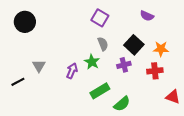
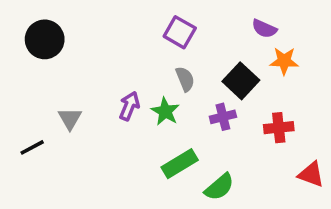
orange star: (161, 49) -> (284, 61), moved
purple arrow: (72, 71) -> (129, 106), moved

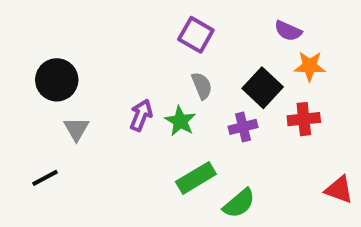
black circle: (45, 39) -> (57, 80), moved
red cross: (279, 128) -> (304, 119), moved
black line: (32, 147) -> (45, 178), moved

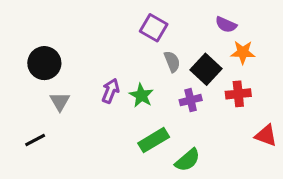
gray semicircle: (202, 86) -> (172, 62), moved
red triangle: (339, 190) -> (266, 135), moved

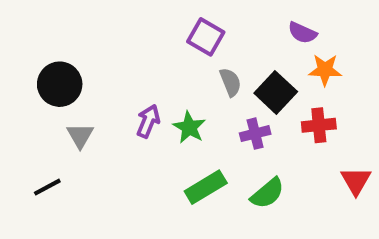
red triangle: (266, 135) -> (356, 181), turned 40
green semicircle: (187, 160) -> (267, 193), moved

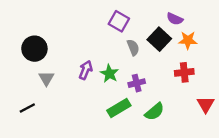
black square: (276, 92) -> (159, 39), moved
purple cross: (255, 134) -> (137, 83), moved

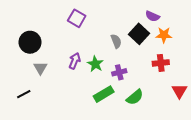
purple square: (119, 21) -> (77, 18), moved

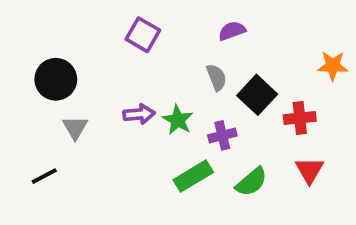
purple semicircle: (152, 16) -> (232, 31), moved, turned 136
black square: (139, 34) -> (257, 95), moved
orange star: (164, 35) -> (333, 66), moved
purple arrow: (75, 61) -> (139, 114), turned 63
red triangle: (179, 91) -> (309, 170), moved

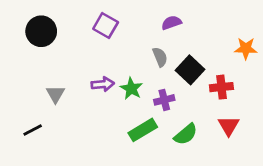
black circle: (56, 79) -> (41, 31), moved

